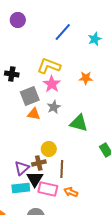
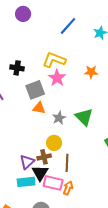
gray star: (54, 107) -> (59, 118), moved
green triangle: (79, 123) -> (84, 117), turned 30
orange arrow: (71, 192) -> (68, 188), moved, turned 88

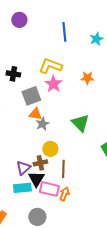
blue line: (68, 26) -> (64, 32), turned -48
gray star: (59, 118) -> (42, 124), moved

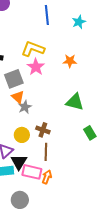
orange triangle: (35, 114) -> (18, 97), turned 32
green triangle: (80, 123) -> (75, 102), moved, turned -30
yellow circle: (50, 149) -> (22, 135), moved
brown cross: (40, 163) -> (43, 130), moved, turned 32

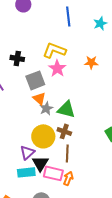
green triangle: (75, 102) -> (66, 109), moved
yellow circle: (22, 135) -> (43, 136), size x1.5

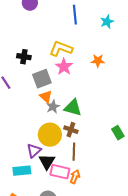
cyan rectangle: (26, 172) -> (22, 171), moved

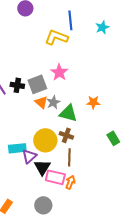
yellow L-shape: (61, 49) -> (56, 37), moved
black cross: (24, 57) -> (17, 85), moved
orange star: (98, 61) -> (93, 102), moved
gray star: (53, 107) -> (53, 102), moved
cyan rectangle: (22, 171) -> (17, 148), moved

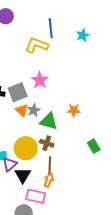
pink rectangle: (55, 177) -> (36, 196), moved
orange arrow: (70, 182) -> (49, 180), moved

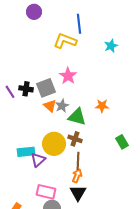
cyan star: (83, 35) -> (111, 46), moved
black triangle: (23, 175) -> (78, 193), moved
pink rectangle: (36, 196) -> (46, 192), moved

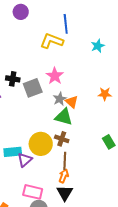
black cross: (26, 89) -> (13, 79), moved
orange triangle: (50, 106) -> (72, 102), moved
gray star: (62, 106) -> (60, 99), moved
orange star: (102, 106) -> (105, 94), moved

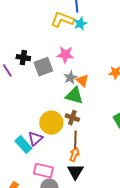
cyan star: (98, 46) -> (80, 24), moved
pink star: (55, 76) -> (65, 55), turned -30
cyan rectangle: (13, 152) -> (23, 145), moved, turned 54

